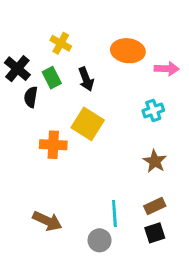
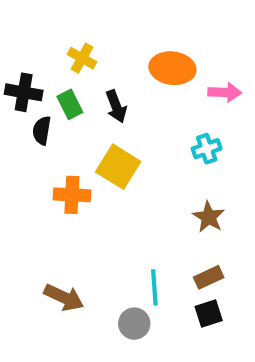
black cross: (17, 69) -> (24, 92), turned -30

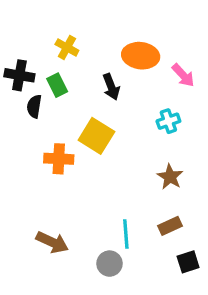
pink arrow: (225, 92) -> (183, 75), turned 45
black arrow: (116, 106) -> (111, 87), moved
black square: (209, 313) -> (188, 262), moved

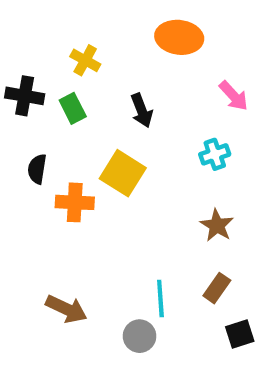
orange ellipse: (141, 56) -> (179, 37), moved
black semicircle: (34, 106) -> (37, 169), moved
brown rectangle: (170, 226) -> (217, 288), turned -30

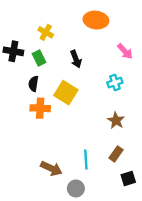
black semicircle: (37, 169) -> (33, 84), moved
brown arrow: (66, 309) -> (51, 168), moved
gray circle: (140, 336) -> (76, 189), moved

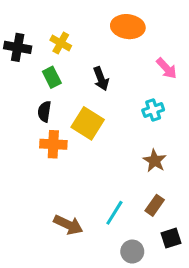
black cross: (13, 51) -> (18, 47), moved
cyan line: (86, 160) -> (114, 213), turned 36
gray circle: (76, 189) -> (132, 252), moved

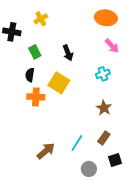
orange ellipse: (128, 27) -> (106, 18), moved
yellow cross: (61, 43) -> (41, 19), moved, turned 32
brown arrow: (68, 225) -> (46, 151), turned -66

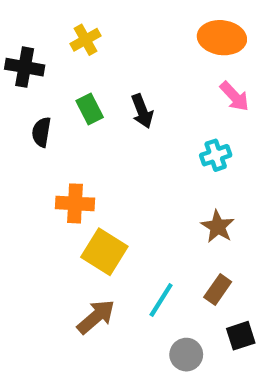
green rectangle: (35, 52) -> (90, 109), moved
black semicircle: (30, 75) -> (41, 132), moved
yellow square: (59, 83) -> (104, 252), moved

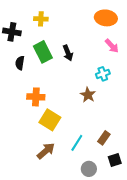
yellow cross: (85, 40) -> (41, 19), turned 32
green rectangle: (90, 109) -> (43, 52), size x1.5
brown star: (218, 227) -> (88, 95), moved

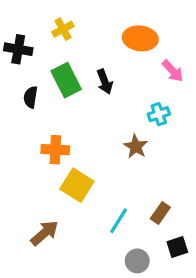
orange ellipse: (106, 18) -> (140, 38), moved
yellow cross: (41, 19) -> (63, 29), turned -32
brown arrow: (46, 151) -> (44, 233), moved

